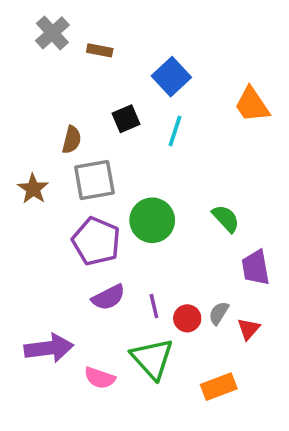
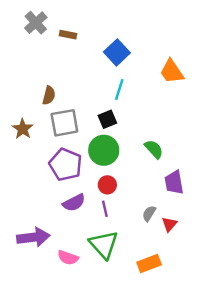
black square: (126, 119) -> (107, 119), moved
red circle: (187, 318) -> (107, 185), moved

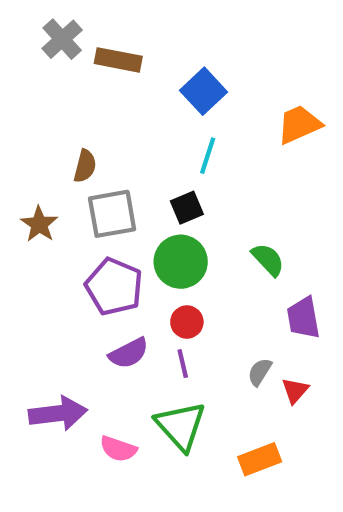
brown rectangle: (68, 35) -> (118, 60), size x1.5
orange trapezoid: (172, 72) -> (299, 124), turned 100

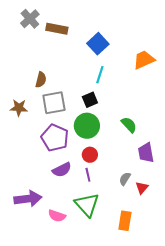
brown star: (39, 224) -> (19, 108), turned -30
orange rectangle: (260, 459) -> (125, 221), turned -60

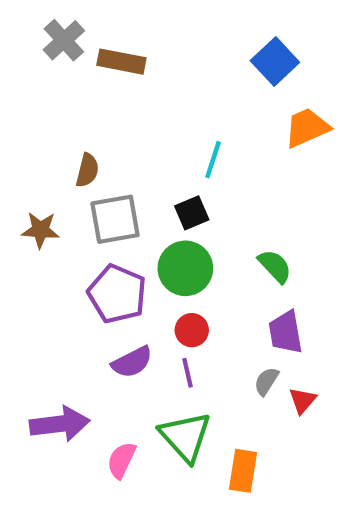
blue square: (98, 44) -> (275, 62), moved
purple trapezoid: (146, 153) -> (286, 332), moved
pink semicircle: (57, 216) -> (121, 460), turned 96
orange rectangle: (125, 221) -> (243, 471), moved

